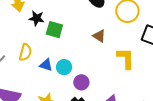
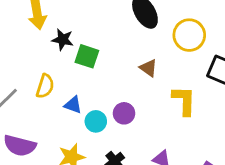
cyan circle: (64, 67) -> (96, 121), moved
purple circle: (81, 82) -> (124, 113), moved

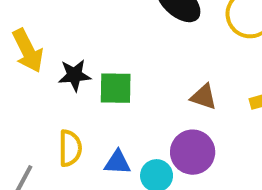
brown triangle: (148, 68) -> (204, 97), moved
purple circle: (124, 113) -> (193, 152), size x1.4

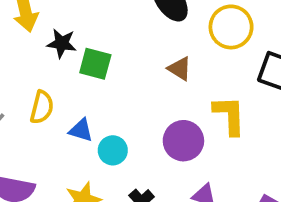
brown triangle: (204, 97) -> (180, 69), moved
purple circle: (193, 152) -> (183, 141), moved

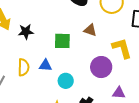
green square: (95, 64) -> (62, 41), moved
blue triangle: (81, 130) -> (45, 65), moved

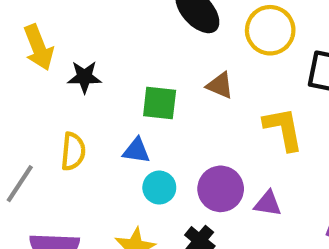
blue triangle: (45, 65) -> (136, 151), moved
purple circle: (101, 67) -> (221, 189), moved
purple triangle: (119, 93) -> (268, 204), moved

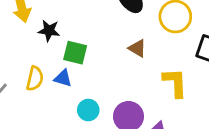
green square: (160, 103) -> (75, 53), moved
blue triangle: (136, 151) -> (63, 78), moved

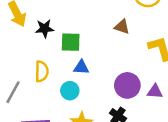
blue triangle: (63, 78) -> (81, 67), moved
cyan circle: (88, 110) -> (70, 91), moved

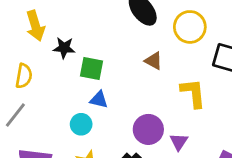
yellow semicircle: (42, 71) -> (24, 76), moved
purple triangle: (155, 91) -> (179, 142), turned 49

